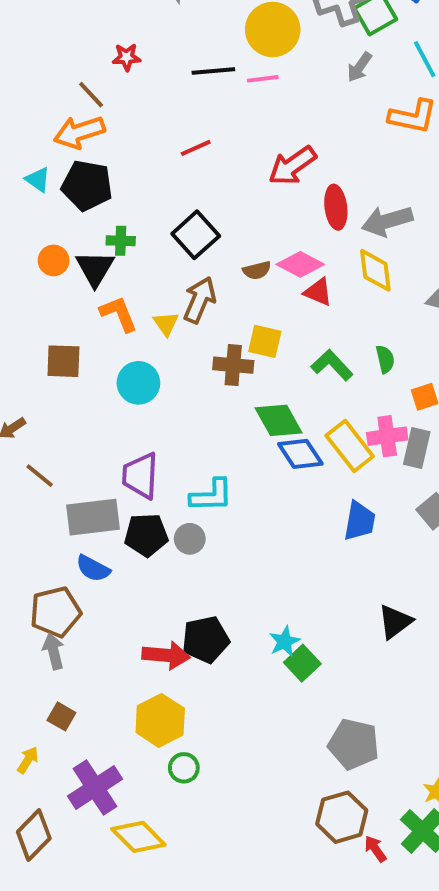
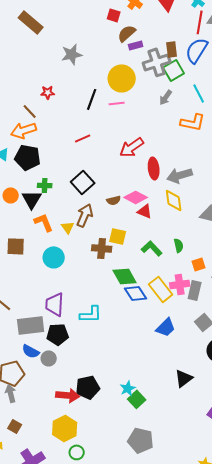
black line: (213, 71) -> (92, 99), turned -65
blue trapezoid: (360, 521) -> (166, 327), turned 35
gray circle: (190, 539) -> (49, 358), moved
gray pentagon: (354, 744) -> (141, 440), moved

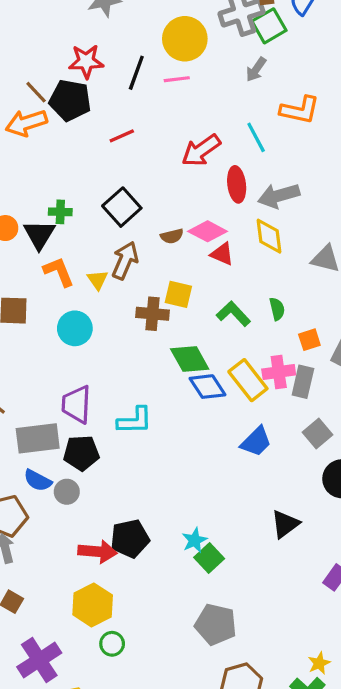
red star: (48, 92) -> (86, 61), moved, size x1.5
cyan line: (199, 93) -> (256, 137), moved
black pentagon: (28, 157) -> (70, 100), moved

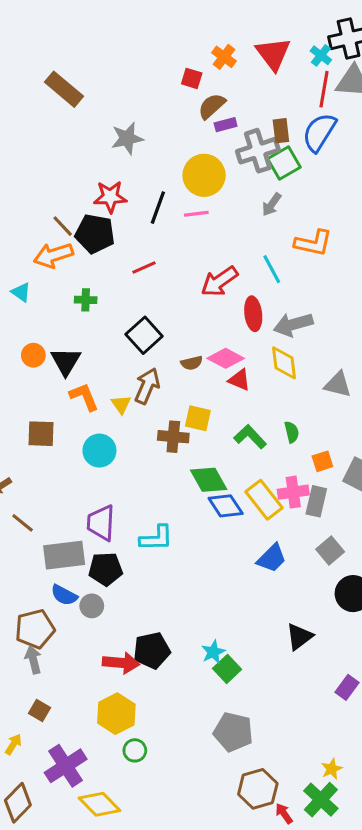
green cross: (60, 212) -> (86, 300), moved

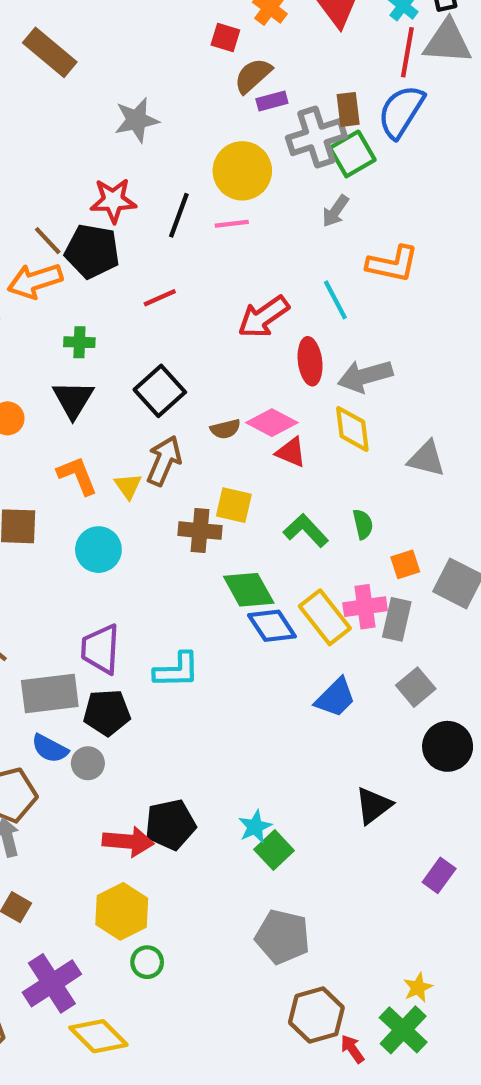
black triangle: (66, 361) -> (73, 399), moved

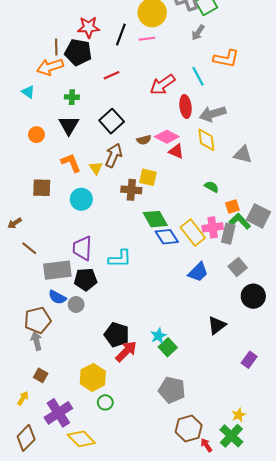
brown line: (48, 241) -> (56, 47), turned 42
green semicircle: (363, 524) -> (212, 187), turned -48
green L-shape: (306, 531) -> (240, 221), moved
black pentagon: (170, 825) -> (117, 335), turned 30
red arrow: (128, 842) -> (126, 351), moved, turned -50

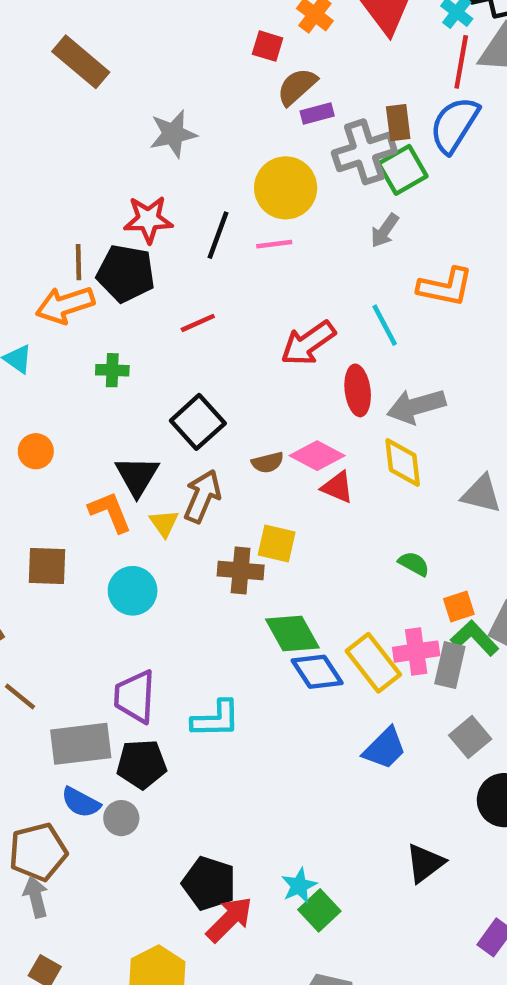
black triangle: (69, 125) -> (137, 476), moved

